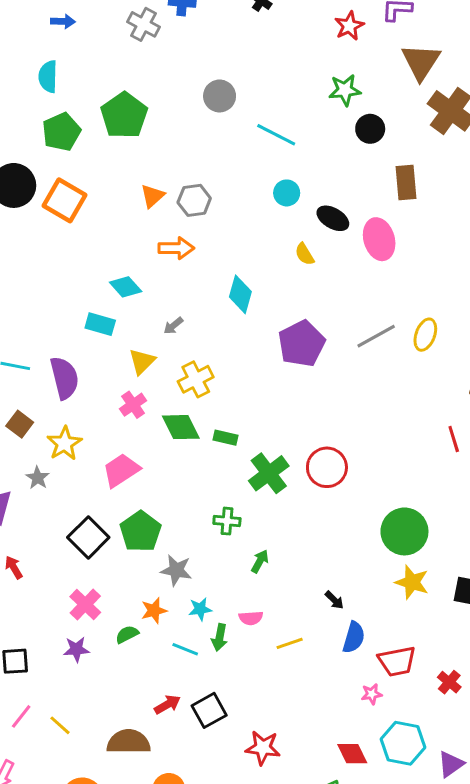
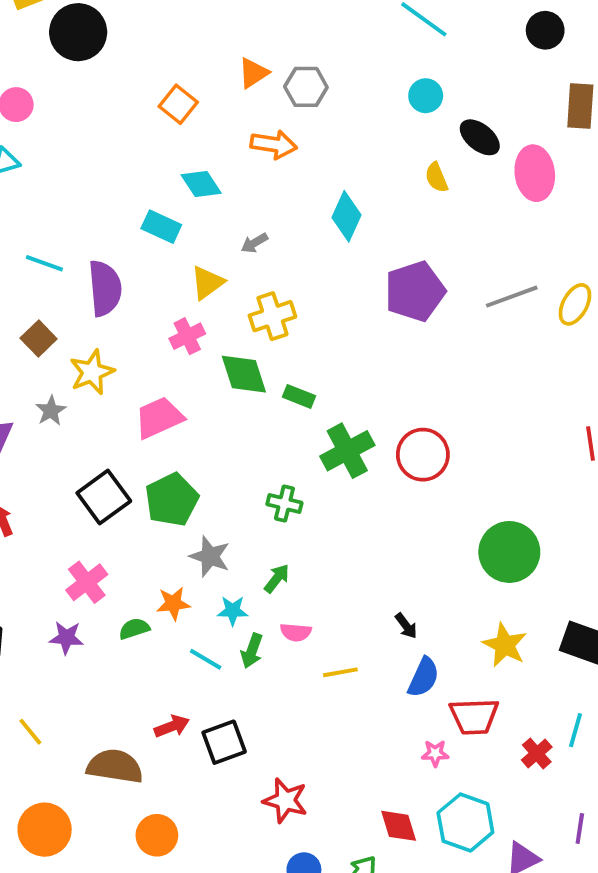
orange square: (64, 200) -> (178, 104), moved, size x0.7
green arrow: (260, 561) -> (277, 578), moved
yellow star: (412, 582) -> (505, 645), moved

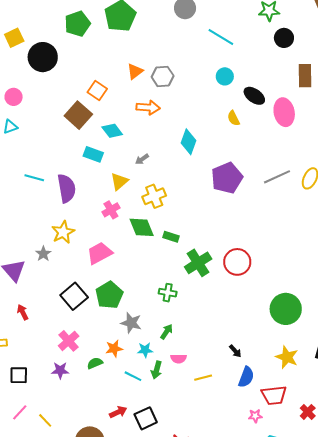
brown square: (39, 338) -> (78, 115), moved, size x1.5

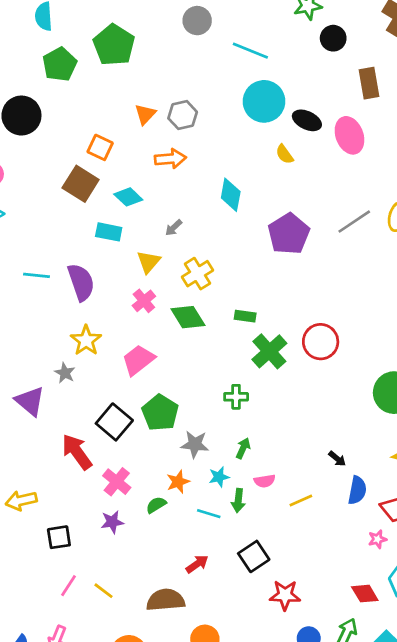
cyan circle: (225, 76) -> (264, 101), size x1.8
green rectangle: (171, 237) -> (245, 316), moved
red arrow: (23, 312) -> (77, 452), moved, size x1.8
black square: (146, 418) -> (254, 556), moved

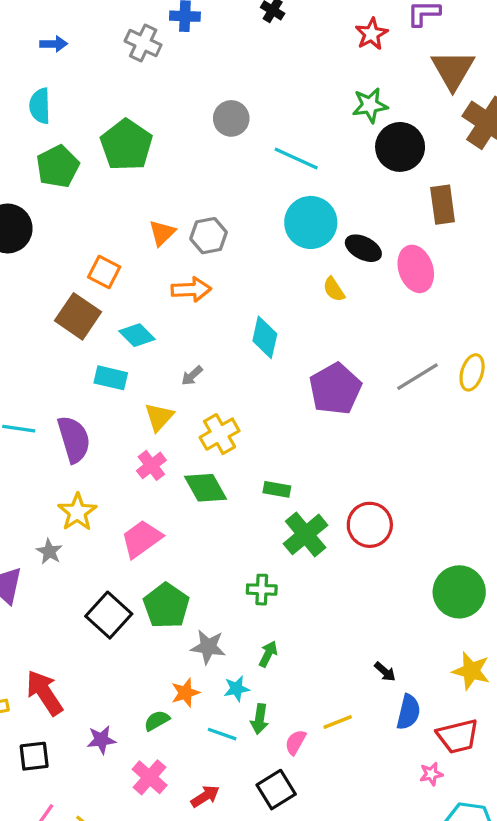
black circle: (333, 38) -> (400, 147), size x1.5
red arrow: (77, 452) -> (44, 693), moved
pink semicircle: (265, 481) -> (295, 742), moved, turned 126
pink cross: (117, 482) -> (150, 777), moved

